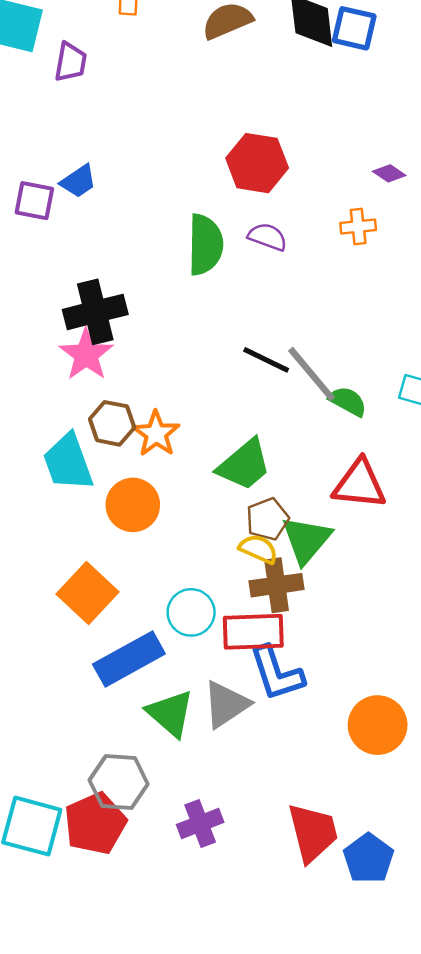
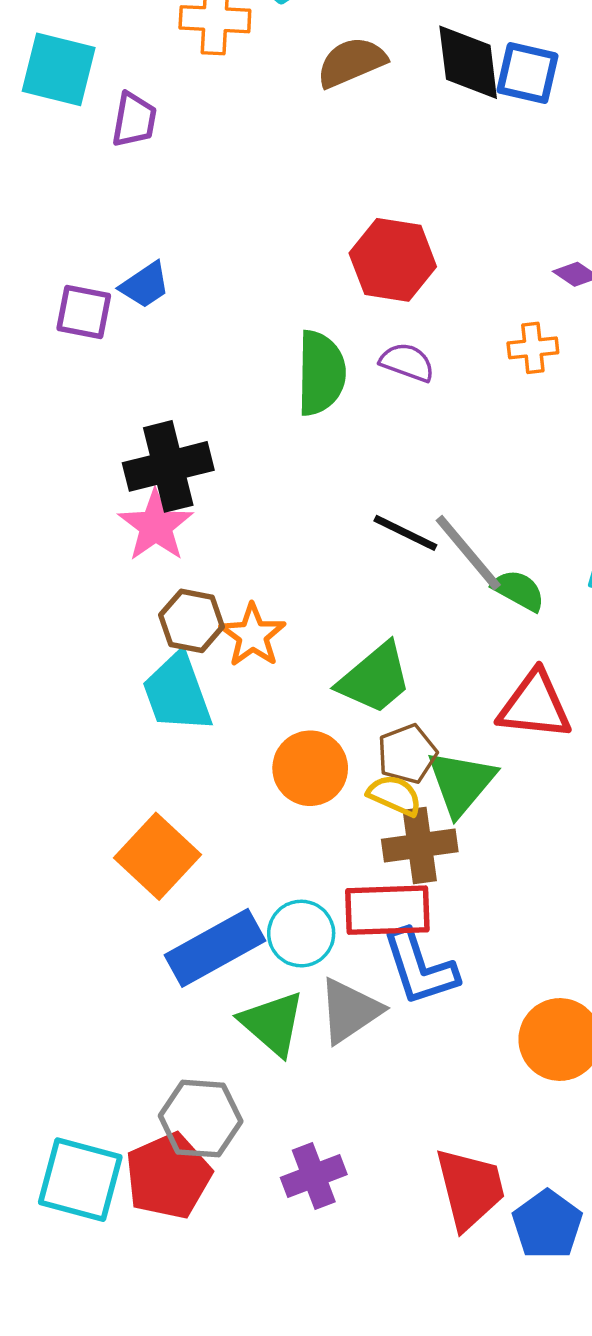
cyan trapezoid: (68, 462) -> (177, 693), moved
orange circle: (133, 505) -> (310, 768), moved
cyan circle: (191, 612) -> (301, 934), moved

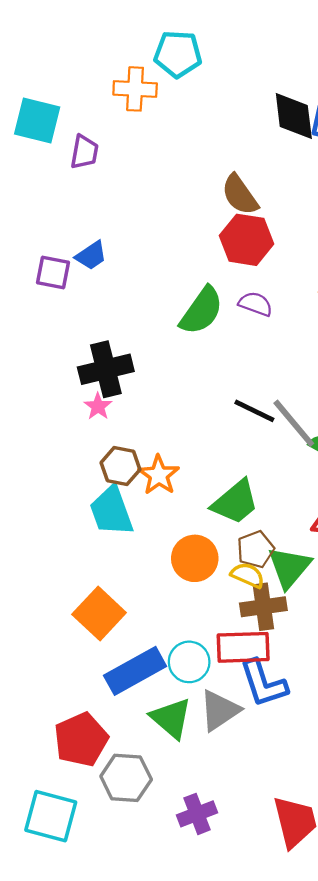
brown semicircle: (351, 62) -> (240, 195), moved, turned -102
green semicircle: (321, 373) -> (201, 311), turned 34
pink star: (156, 526) -> (98, 406), size x0.6
red pentagon: (168, 1176) -> (81, 740), moved

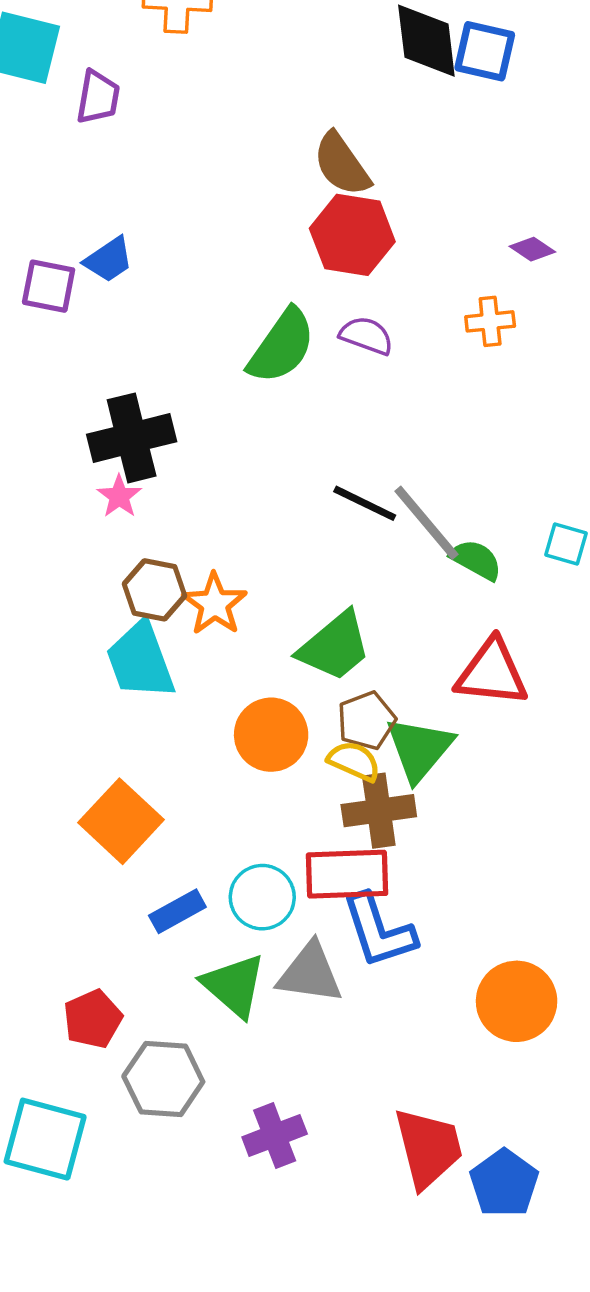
blue rectangle: (135, 671) -> (177, 911), size x0.6
gray triangle: (220, 710) -> (310, 973), turned 42
red pentagon: (81, 740) -> (93, 1019), size x0.7

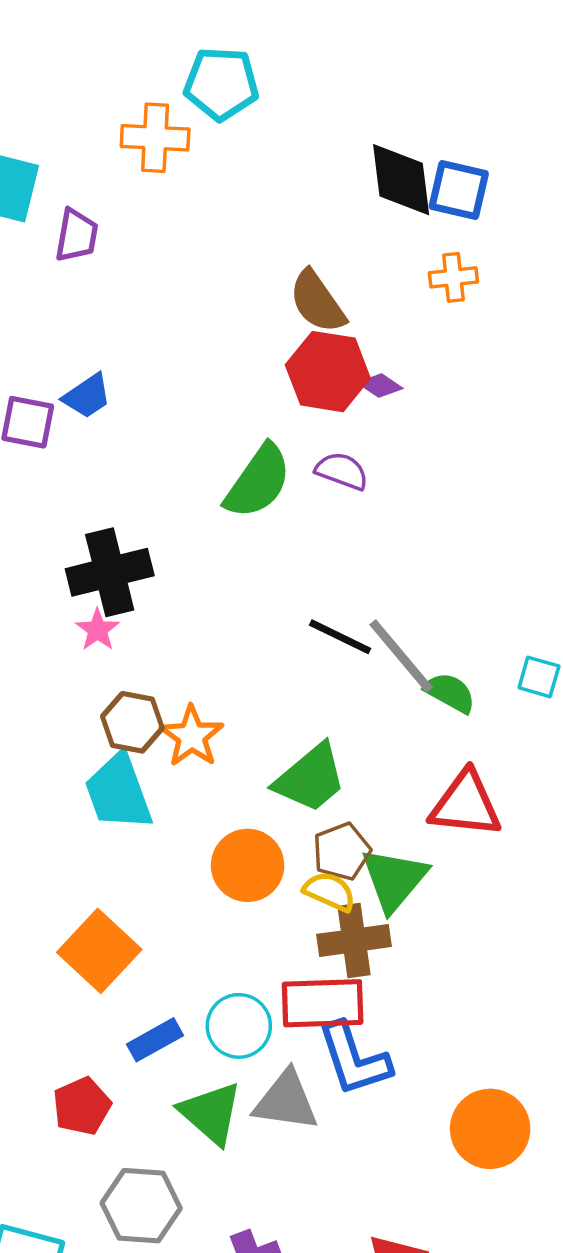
purple diamond: (532, 249) -> (380, 386), moved
orange cross: (490, 321) -> (453, 277), moved
red pentagon: (93, 1019) -> (82, 1106), moved

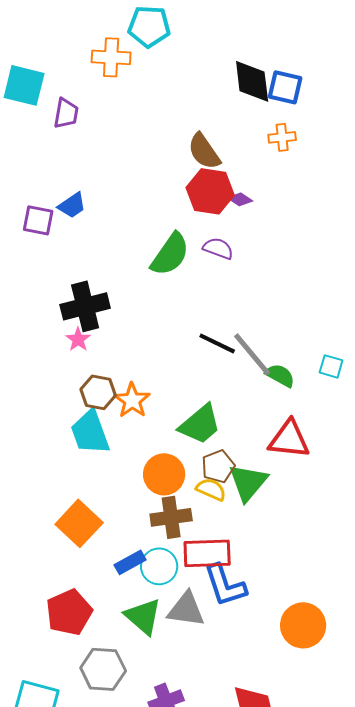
brown cross: (354, 940) -> (171, 517), moved
blue rectangle: (155, 1040) -> (130, 562), moved
red pentagon: (82, 1106) -> (69, 612), size x1.4

